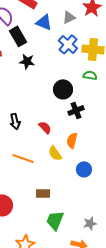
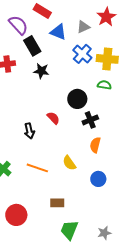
red semicircle: (45, 127) -> (53, 118), moved
orange semicircle: (72, 140) -> (95, 145), moved

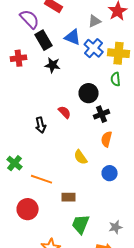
blue triangle: (58, 32) -> (73, 37), moved
green semicircle: (104, 85) -> (116, 79), turned -104
orange line: (37, 168) -> (42, 179), moved

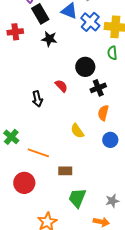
blue circle: (110, 173) -> (110, 140), moved

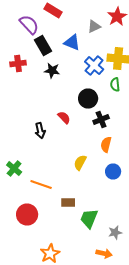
blue cross: (90, 22) -> (94, 66), moved
yellow semicircle: (77, 131) -> (80, 162), turned 63
green trapezoid: (77, 198) -> (89, 218), moved

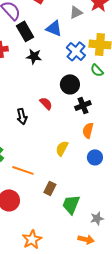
green semicircle: (115, 84) -> (97, 70), turned -40
brown rectangle: (68, 202) -> (50, 188), turned -64

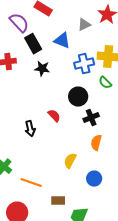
blue cross: (76, 51) -> (84, 64), turned 36
blue circle: (95, 157) -> (94, 179), moved
brown rectangle: (50, 188) -> (58, 201), turned 64

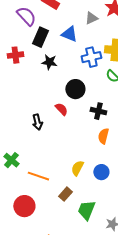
black rectangle: (33, 44) -> (40, 37), turned 54
black circle: (78, 97) -> (75, 89), moved
black cross: (91, 118) -> (98, 111), turned 35
yellow semicircle: (70, 161) -> (77, 168), moved
brown rectangle: (58, 201) -> (65, 194), turned -48

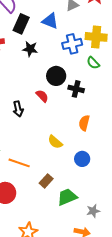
black cross: (98, 111) -> (76, 89), moved
yellow semicircle: (77, 168) -> (55, 142), moved, turned -77
green trapezoid: (86, 210) -> (67, 197), turned 45

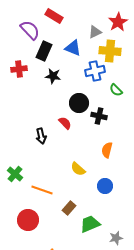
yellow cross: (96, 37) -> (110, 51), moved

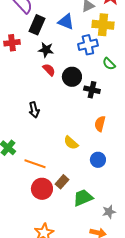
red semicircle: (65, 123) -> (49, 70), moved
red circle: (28, 220) -> (42, 189), moved

